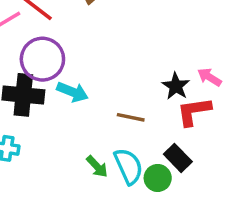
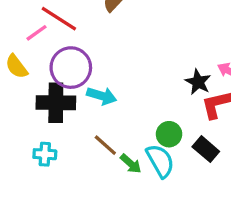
brown line: (131, 117) -> (105, 145), moved, turned 35
green circle: (158, 178) -> (169, 134), moved

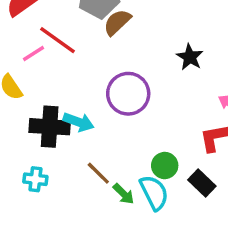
purple circle: (71, 68) -> (128, 94), moved
black star: (198, 82) -> (190, 57), moved
cyan arrow: (102, 96) -> (79, 122), moved

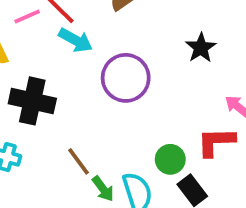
cyan arrow: (79, 122) -> (76, 40), moved
green circle: (165, 166) -> (170, 159), moved

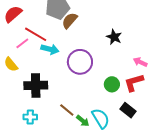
green circle: (170, 159) -> (112, 84), moved

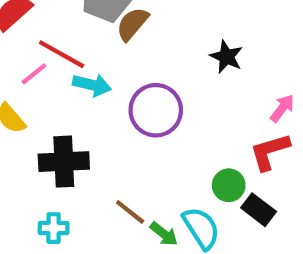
pink arrow: (140, 62) -> (282, 108), turned 104
green circle: (112, 84) -> (229, 185), moved

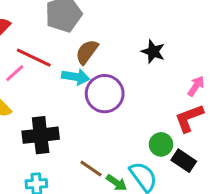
brown semicircle: (132, 24) -> (87, 52), moved
cyan arrow: (92, 85) -> (76, 77), moved

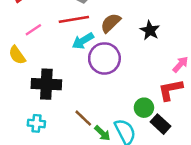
brown semicircle: (87, 52) -> (111, 23), moved
red line: (34, 58) -> (74, 19), moved, turned -44
cyan arrow: (76, 77) -> (83, 41), turned 130

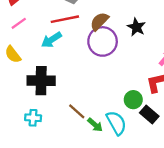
pink line: (33, 30) -> (19, 23), moved
cyan arrow: (83, 41) -> (51, 40), moved
purple circle: (104, 58) -> (103, 41), moved

